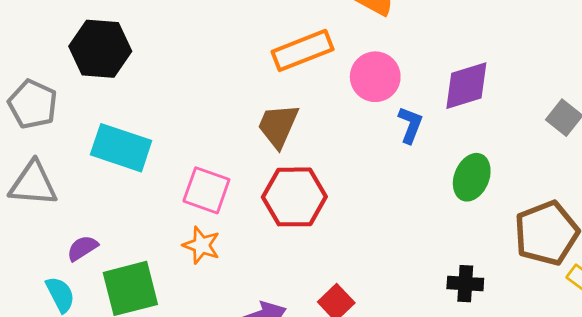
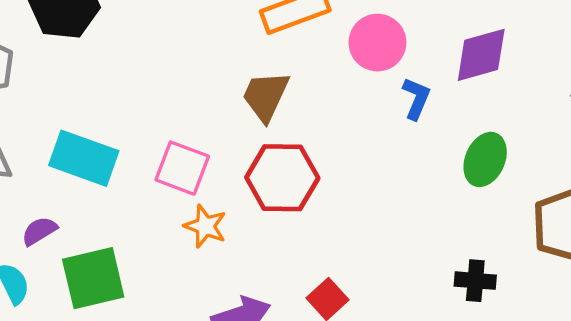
cyan rectangle: (121, 148) -> (84, 158), moved
orange star: (201, 245) -> (205, 226), moved

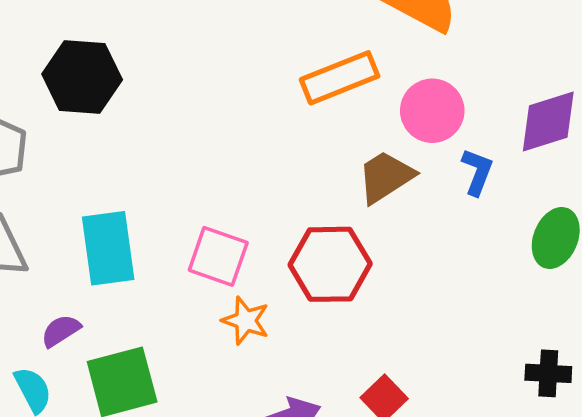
brown trapezoid: (266, 96) -> (386, 177), moved, turned 34
cyan rectangle: (84, 158) -> (108, 248), turned 64

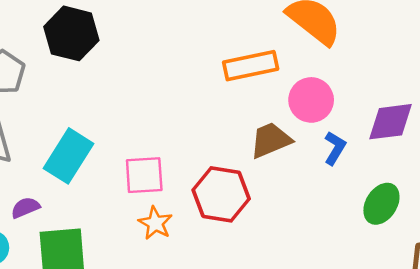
cyan rectangle: (108, 248) -> (68, 156), turned 30
pink square: (218, 256) -> (144, 175), turned -33

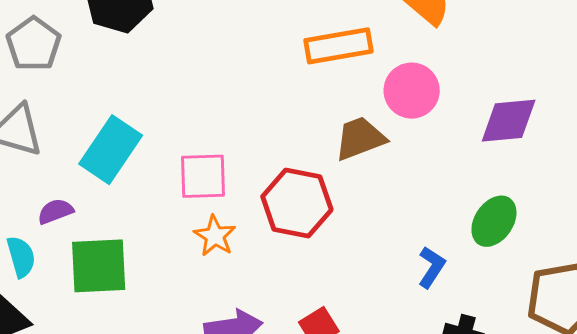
blue L-shape: (335, 148) -> (432, 267), moved

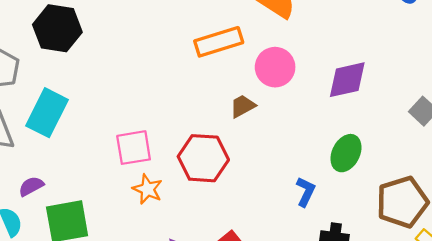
brown trapezoid: (360, 138) -> (243, 106), size x0.7
cyan rectangle: (111, 150) -> (47, 113), moved

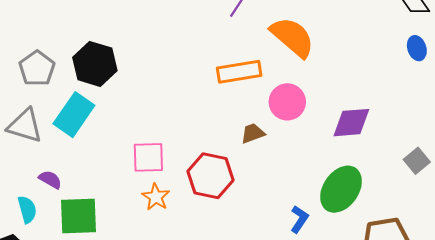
black hexagon: (57, 28) -> (95, 64), moved
green ellipse: (346, 153) -> (341, 189), size x1.4
purple semicircle: (31, 186) -> (50, 180), turned 50

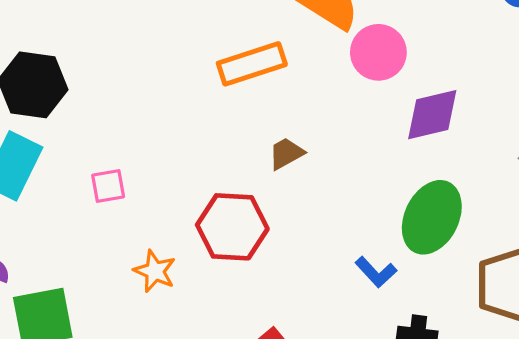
pink circle: (287, 102) -> (378, 52), moved
pink square: (148, 157) -> (108, 186), moved, size x0.7
blue L-shape: (299, 219) -> (376, 272), turned 112

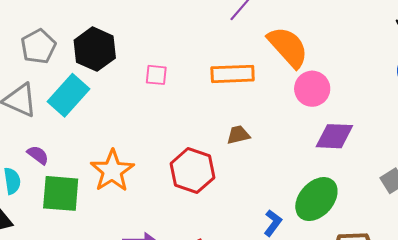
pink square: (108, 186) -> (156, 75), moved
orange star: (155, 271) -> (112, 171), moved, size x1.6
blue L-shape: (376, 272) -> (273, 223), turned -116

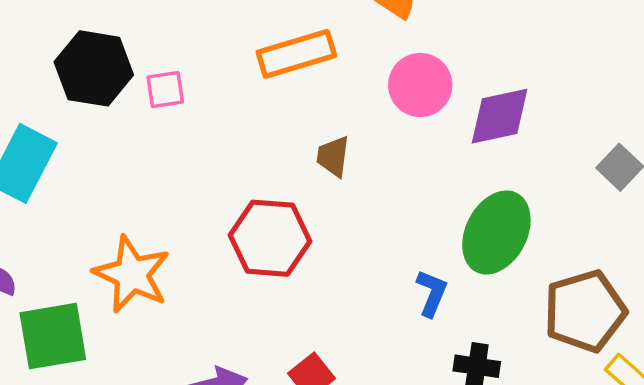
black hexagon: (95, 49) -> (94, 68), moved
pink circle: (312, 89) -> (420, 85), moved
brown trapezoid: (238, 135) -> (333, 156), turned -55

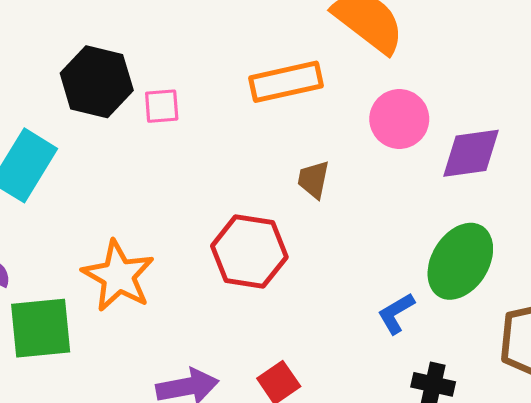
blue L-shape: (432, 293) -> (396, 313), turned -147

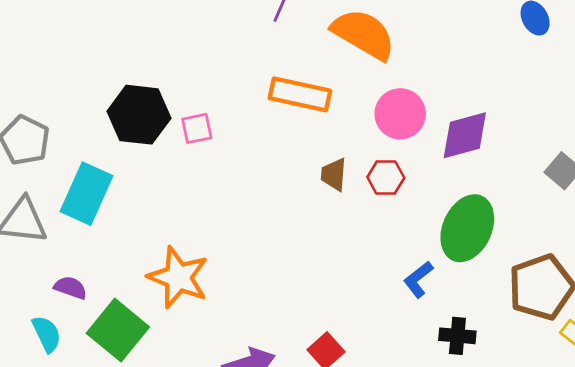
orange rectangle: (286, 82) -> (300, 94), turned 32
red hexagon: (249, 252) -> (386, 178), moved, size x0.6
green square: (41, 328) -> (118, 330), turned -38

